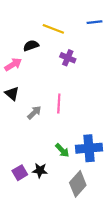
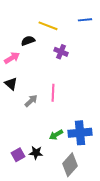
green arrow: (62, 150) -> (56, 135), turned 104

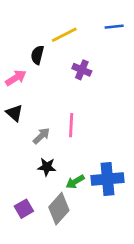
yellow line: (48, 26) -> (64, 35), turned -48
black semicircle: (28, 41) -> (37, 55), turned -56
black star: (36, 153) -> (47, 167), moved
gray diamond: (70, 165) -> (59, 209), moved

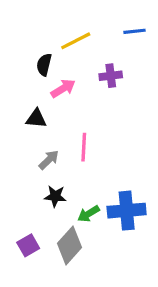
purple cross: (82, 70) -> (111, 76), moved, turned -30
pink arrow: (16, 78) -> (63, 88), moved
black triangle: (14, 113) -> (36, 119), moved, turned -36

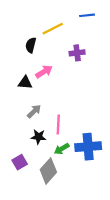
blue line: (135, 31) -> (87, 15), moved
pink arrow: (63, 88) -> (44, 72), moved
pink line: (84, 147) -> (58, 125), moved
purple square: (28, 245) -> (20, 162), moved

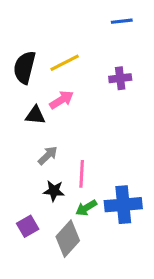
yellow line: (53, 29) -> (65, 63), moved
black semicircle: (31, 45) -> (25, 67), moved, size x1.5
purple cross: (77, 53) -> (120, 78), moved

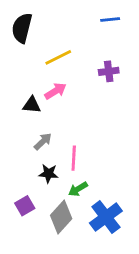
black semicircle: (25, 67) -> (22, 28), moved
blue cross: (123, 205) -> (106, 217), moved, turned -32

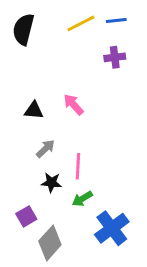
yellow line: (58, 57) -> (81, 23), moved
purple cross: (109, 71) -> (115, 57), moved
pink arrow: (55, 91) -> (74, 104), moved, turned -100
gray diamond: (61, 217) -> (50, 243), moved

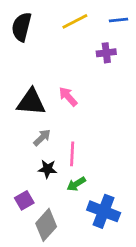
blue line: (116, 20) -> (119, 20), moved
black triangle: (34, 110) -> (31, 102), size x1.6
blue cross: (112, 228) -> (104, 211), turned -32

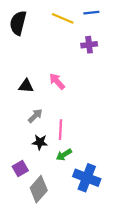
blue line: (119, 20) -> (91, 13), moved
yellow line: (75, 21) -> (63, 18), turned 50
black triangle: (31, 102) -> (26, 86), size x0.6

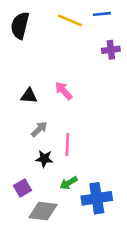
purple cross: (89, 45) -> (111, 50), moved
green arrow: (64, 155) -> (69, 183), moved
blue cross: (87, 178) -> (97, 198), turned -30
gray diamond: (39, 189) -> (43, 211), turned 55

